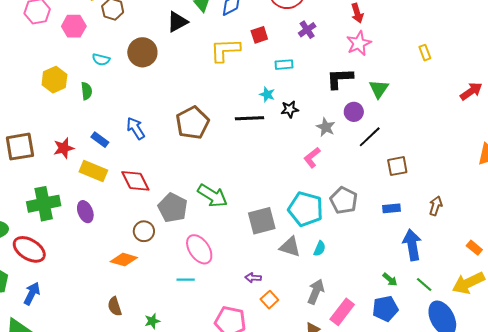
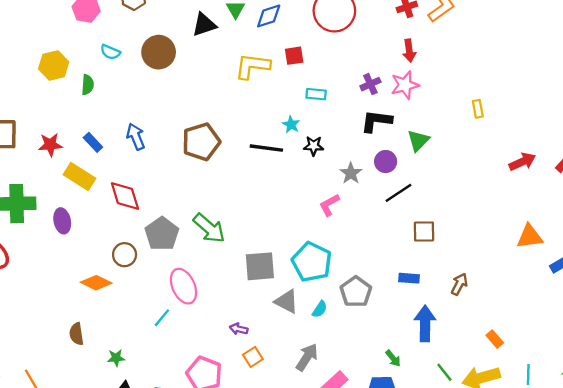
purple cross: (307, 30) -> (370, 84), moved
gray pentagon: (344, 200) -> (356, 292), moved
cyan line: (186, 280) -> (162, 318), turned -60
green line: (424, 285) -> (444, 372), moved

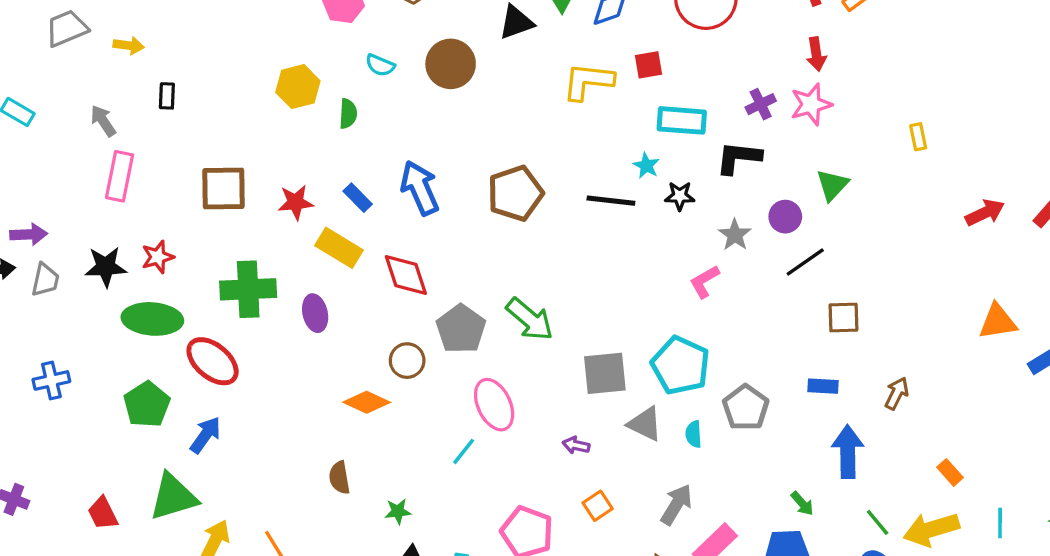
cyan rectangle: (316, 94) -> (682, 120), size x1.6
black L-shape: (376, 121) -> (739, 158), moved
blue arrow: (136, 137) -> (420, 188), size x1.4
cyan semicircle: (320, 309) -> (694, 434), turned 144
purple arrow: (239, 329) -> (576, 445), moved

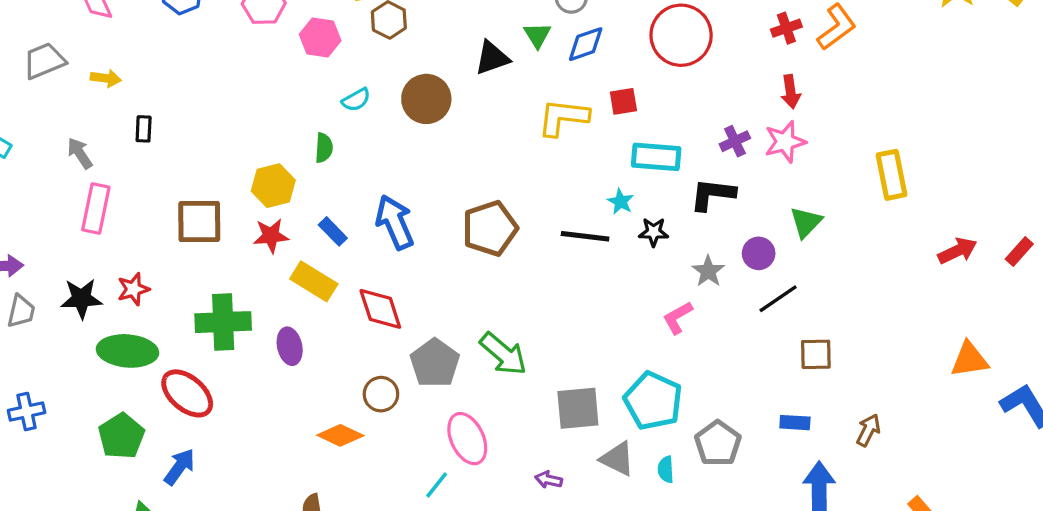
cyan semicircle: (380, 65) -> (356, 100), turned -52
yellow hexagon: (298, 87) -> (273, 186), moved
yellow rectangle: (918, 137) -> (892, 175), size x1.8

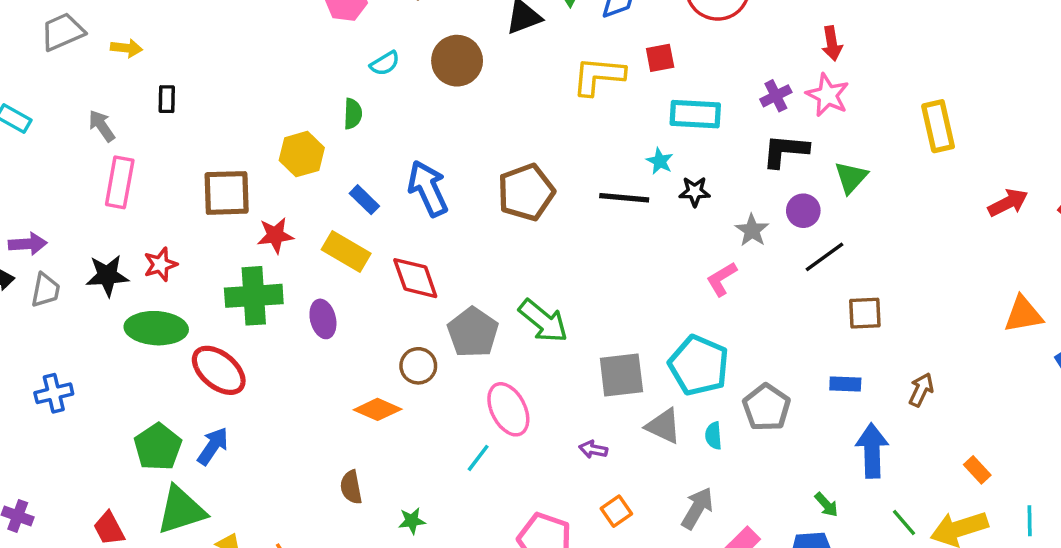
pink star: (785, 142) -> (828, 95), turned -30
black L-shape: (713, 194) -> (785, 151), moved
red star: (271, 236) -> (275, 235), moved
green pentagon: (121, 436) -> (158, 447), moved

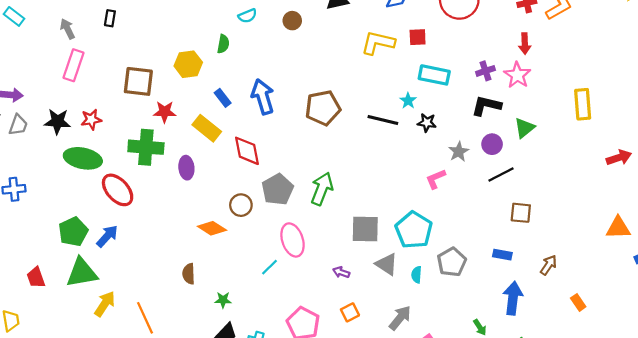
brown circle: (457, 61) -> (292, 21), size x0.6
green arrow: (543, 321) -> (322, 189), turned -116
orange rectangle: (977, 470) -> (578, 302), moved

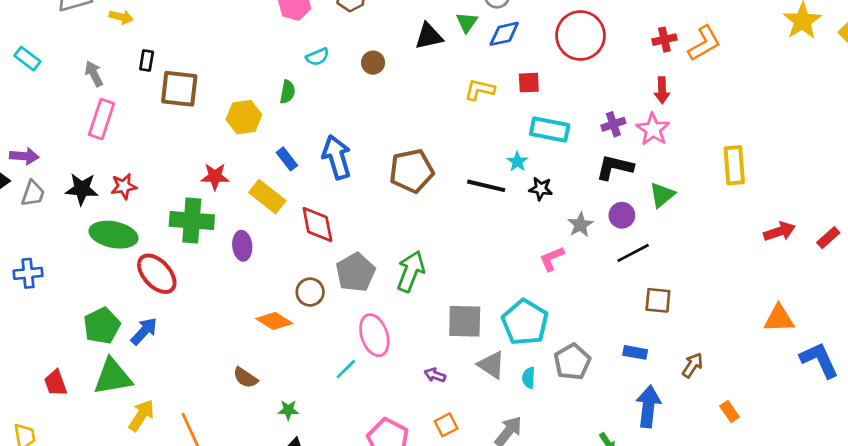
yellow L-shape: (378, 43) -> (480, 90), size x0.7
brown square: (138, 81) -> (179, 89), moved
brown semicircle: (189, 274) -> (245, 378), turned -54

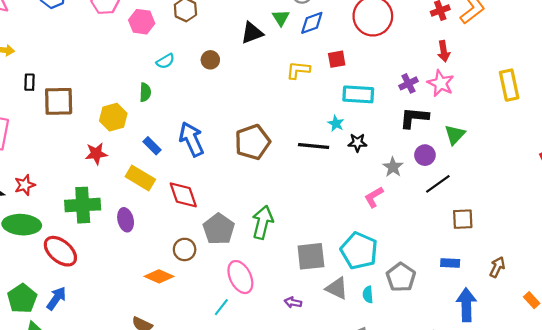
yellow rectangle: (734, 165) -> (509, 85), moved
red star: (215, 177) -> (96, 154), moved

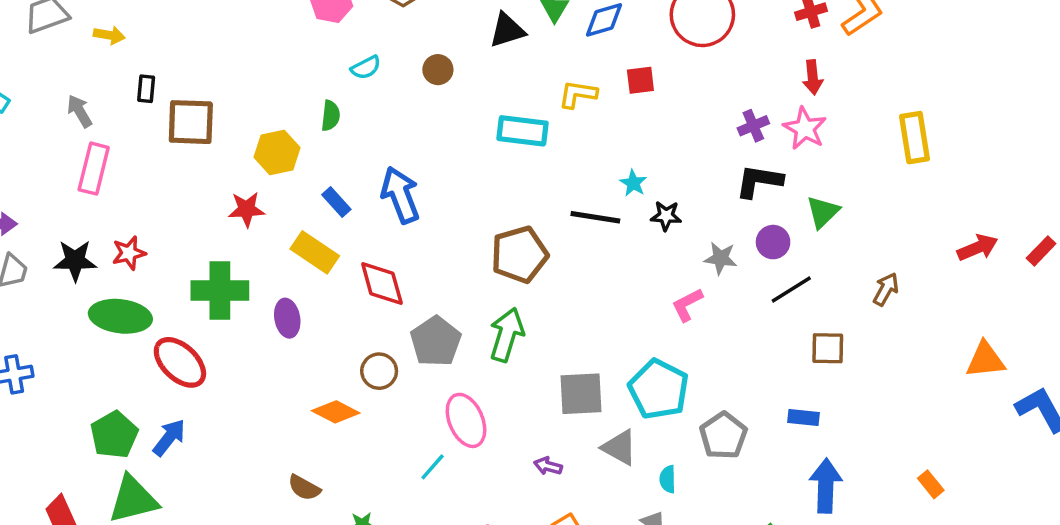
cyan rectangle: (358, 94) -> (522, 131), moved
brown pentagon: (253, 142) -> (519, 255), moved
gray star: (393, 167) -> (721, 258), turned -30
brown arrow: (497, 267) -> (886, 289), moved
cyan semicircle: (368, 295) -> (668, 479), moved

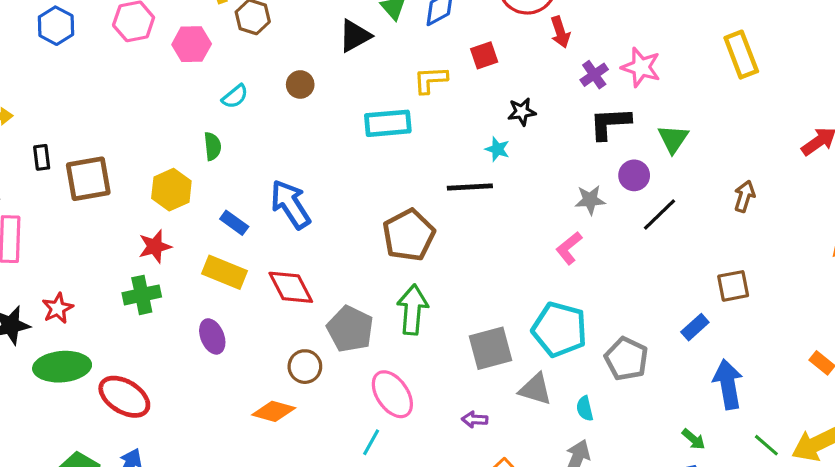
red arrow: (813, 77) -> (560, 32), moved
black star: (666, 216) -> (522, 112), moved
green cross: (220, 291) -> (142, 295), moved, size x0.7
brown square: (828, 348) -> (733, 286), moved
blue rectangle: (803, 417) -> (695, 327), turned -36

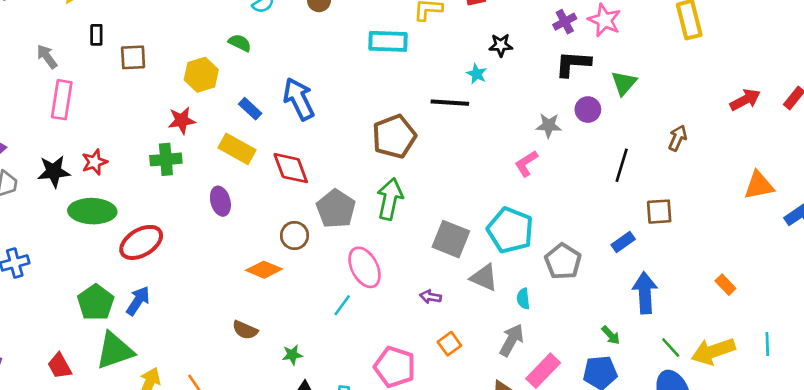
green semicircle: (212, 146) -> (240, 43), turned -65
brown square: (88, 179) -> (133, 57), size x0.7
black line: (659, 215) -> (622, 165), moved, turned -36
gray square: (491, 348) -> (451, 239), turned 30
red ellipse: (124, 397) -> (141, 242), turned -69

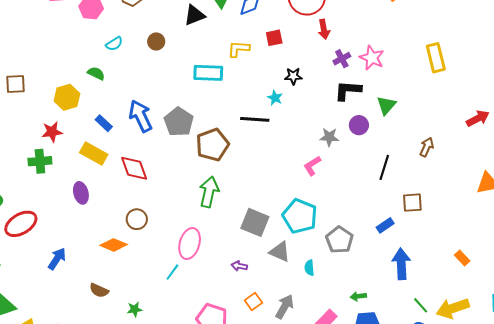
gray pentagon: (336, 209) -> (179, 122), moved
pink ellipse: (365, 267) -> (190, 244), turned 44
blue arrow: (138, 301) -> (57, 259), moved
green arrow: (611, 335) -> (358, 296), moved, turned 126
gray arrow: (512, 340) -> (285, 307), moved

